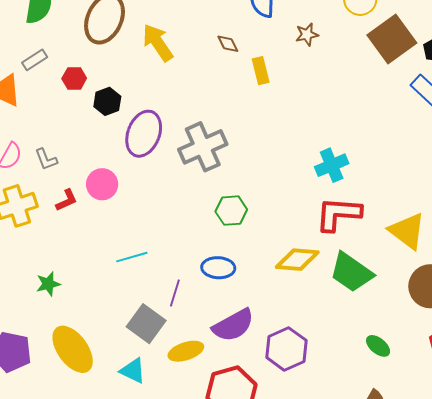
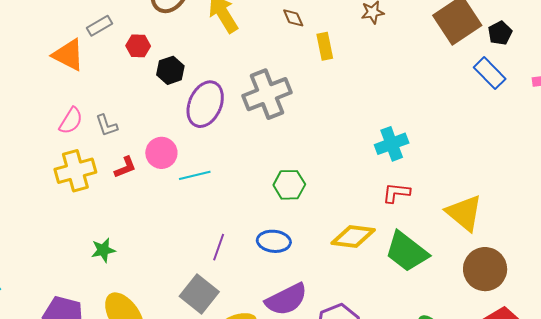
gray cross: (203, 147) -> (267, 94), moved
red L-shape: (338, 214) -> (396, 193), size x0.6
cyan line: (132, 257) -> (195, 175), moved
purple line: (175, 293) -> (219, 247), moved

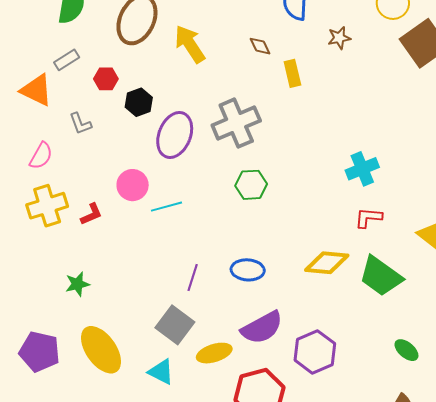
gray L-shape: (107, 125) -> (80, 124), moved
red L-shape: (125, 167) -> (91, 214), moved
green hexagon: (289, 185) -> (251, 185), moved

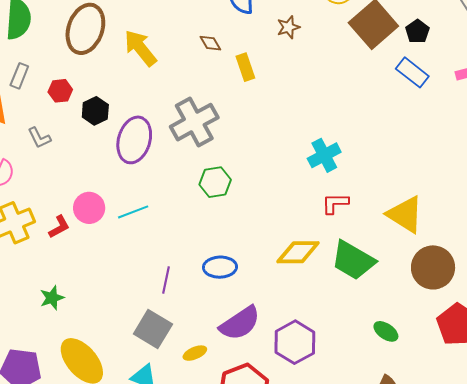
gray rectangle: (67, 60) -> (19, 76), turned -30
pink circle: (133, 185) -> (89, 208), moved
yellow ellipse: (214, 353) -> (195, 353), size x0.7

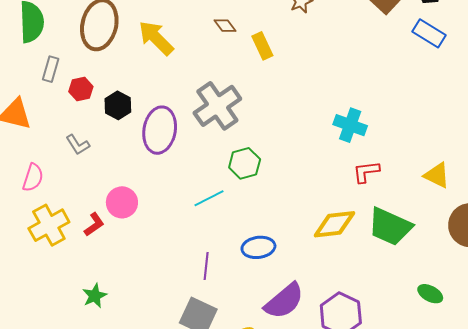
gray rectangle: (19, 76) -> (51, 69), moved
gray L-shape: (39, 138) -> (78, 145), moved
cyan cross: (324, 155) -> (350, 125), turned -36
cyan line: (133, 212) -> (209, 198), moved
yellow triangle: (405, 214) -> (437, 175), size x0.7

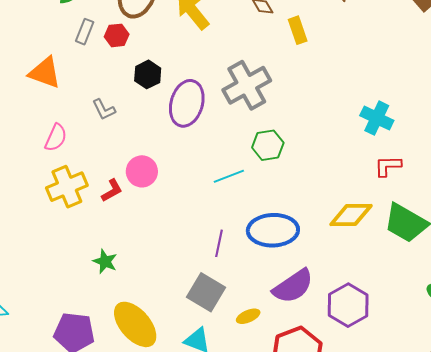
red hexagon: (81, 89) -> (117, 35), moved
blue ellipse: (258, 247) -> (273, 230), size x1.5
green star: (95, 296) -> (105, 262), turned -30

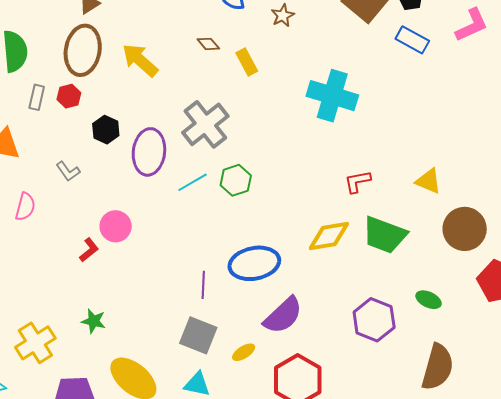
cyan cross: (377, 118) -> (332, 96), moved, size x1.5
cyan line: (229, 176) -> (192, 182), moved
yellow cross: (67, 187) -> (35, 343), moved
purple hexagon: (348, 305) -> (374, 320), moved

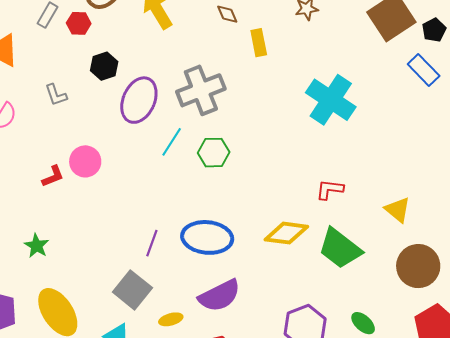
cyan line: (192, 182) -> (172, 142), turned -44

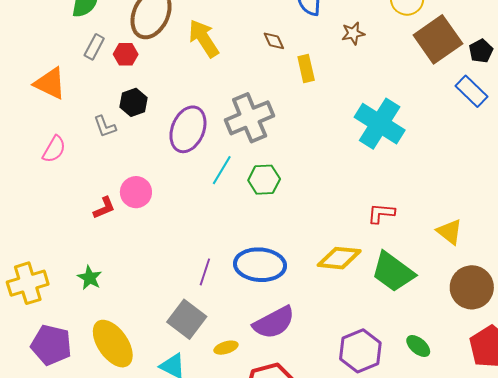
black hexagon: (104, 66) -> (134, 102), moved

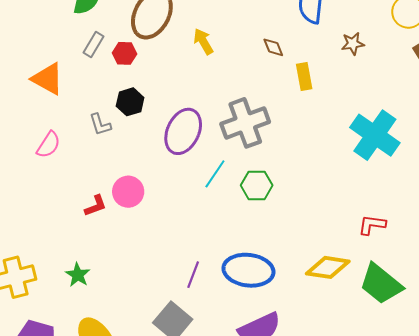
yellow arrow: (204, 38) -> (203, 41), size x0.7

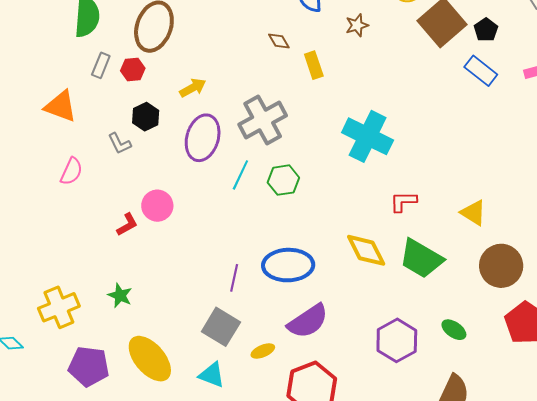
yellow arrow: (203, 41) -> (193, 88), moved, turned 100
cyan cross: (375, 135) -> (368, 136), moved
yellow diamond: (328, 267) -> (366, 250), turned 63

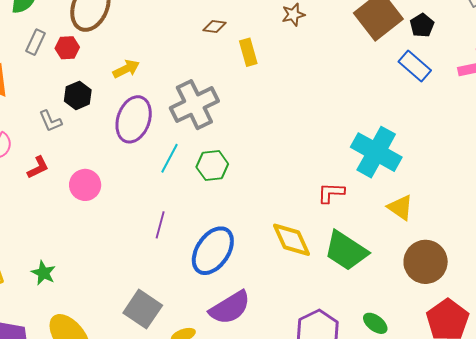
brown diamond: (279, 41) -> (215, 26), turned -55
cyan cross: (368, 136) -> (376, 152), moved
red L-shape: (127, 225) -> (38, 167), moved
blue ellipse: (288, 265) -> (213, 251), turned -57
purple line: (234, 278) -> (160, 225), moved

